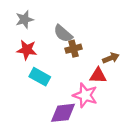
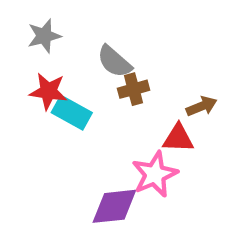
cyan rectangle: (40, 77) -> (72, 113), moved
pink star: (85, 95) -> (155, 174), turned 30

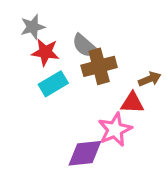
brown cross: (134, 89) -> (99, 66), size x1.5
red star: (48, 91) -> (45, 52), moved
cyan rectangle: (72, 113) -> (53, 84), turned -60

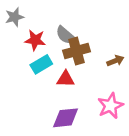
gray star: (33, 27) -> (15, 17), moved
red triangle: (132, 103) -> (66, 79), moved
pink star: (115, 130) -> (110, 106), moved

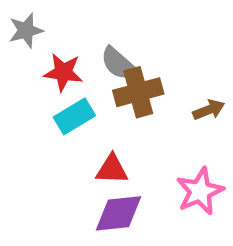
red triangle: (66, 79) -> (112, 169), moved

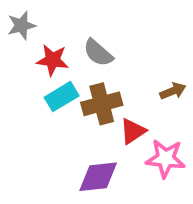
brown cross: (138, 92) -> (102, 104), moved
red triangle: (112, 169) -> (133, 131), moved, turned -36
pink star: (200, 191) -> (166, 159), turned 30

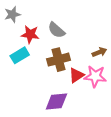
cyan rectangle: (62, 97) -> (20, 55), moved
pink star: (166, 159) -> (95, 76), moved

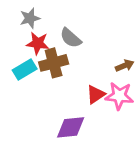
gray star: (12, 14) -> (30, 18), moved
brown cross: (59, 60) -> (54, 63), moved

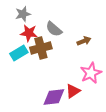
brown arrow: (125, 66) -> (84, 41), moved
red triangle: (96, 95) -> (73, 91), moved
pink star: (119, 96) -> (91, 73), turned -30

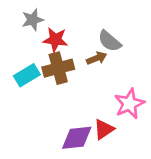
gray semicircle: (54, 29) -> (109, 41), moved
red star: (29, 33) -> (55, 40), moved
brown arrow: (84, 41) -> (97, 58), moved

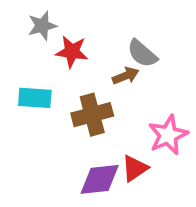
brown cross: (58, 68) -> (92, 115), moved
cyan rectangle: (27, 75) -> (35, 98), turned 35

